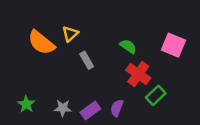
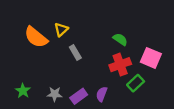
pink square: (173, 45) -> (151, 58), moved
green semicircle: (128, 46) -> (120, 39), moved
red cross: (138, 74) -> (120, 65), turned 35

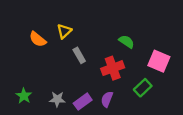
orange semicircle: (36, 37) -> (38, 39), size x0.7
red cross: (120, 65) -> (113, 68), moved

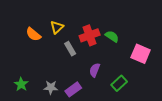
red cross: (113, 68) -> (90, 35), moved
green rectangle: (143, 88) -> (119, 83), moved
purple semicircle: (107, 99) -> (95, 70), moved

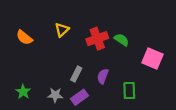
orange semicircle: (33, 34) -> (24, 38), moved
gray rectangle: (70, 49) -> (76, 74), moved, turned 56
green rectangle: (119, 83) -> (129, 91), turned -49

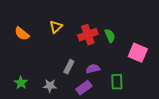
green semicircle: (122, 40) -> (110, 36), turned 32
purple semicircle: (103, 76) -> (93, 69), turned 56
purple rectangle: (80, 97) -> (84, 88), moved

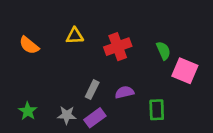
yellow triangle: (56, 27) -> (75, 36), turned 40
green semicircle: (110, 36) -> (163, 51), moved
purple rectangle: (84, 88) -> (95, 118), moved

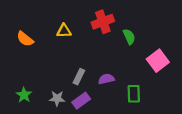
red cross: (118, 47) -> (103, 22), moved
green semicircle: (163, 51) -> (129, 37), moved
pink square: (185, 71) -> (158, 61), turned 30

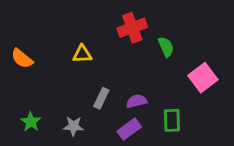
yellow triangle: (64, 31) -> (82, 54), moved
orange semicircle: (25, 39) -> (22, 59), moved
purple rectangle: (81, 101) -> (129, 129), moved

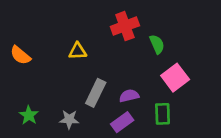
pink square: (203, 78) -> (175, 78), moved
gray rectangle: (101, 98) -> (96, 93), size x1.4

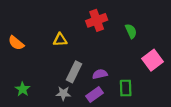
green semicircle: (157, 44) -> (131, 31), moved
pink square: (175, 78) -> (152, 60), moved
gray star: (69, 119) -> (63, 93), moved

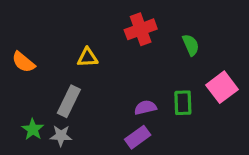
gray rectangle: (74, 72) -> (69, 101), moved
green rectangle: (126, 88) -> (183, 103), moved
gray star: (63, 93) -> (61, 136), moved

